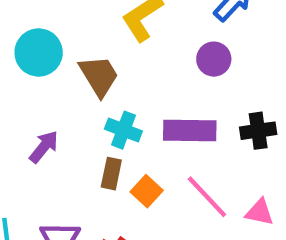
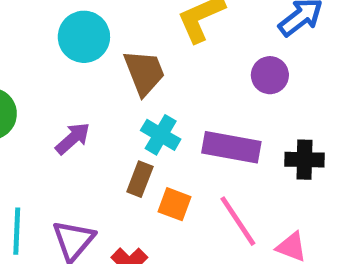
orange square: (147, 191) -> (175, 204), turned -32

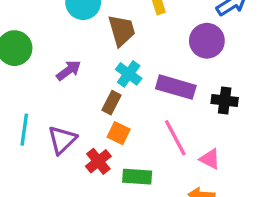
purple circle: (270, 75) -> (207, 41), size x1.4
orange square: (175, 204) -> (119, 133), moved

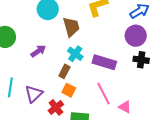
purple circle: (207, 41) -> (136, 36), moved
black cross: (225, 101) -> (141, 60), moved

